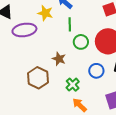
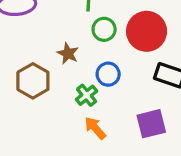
blue circle: (96, 71) -> (108, 74), moved

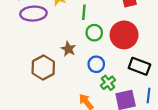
green cross: (87, 95) -> (108, 83), moved

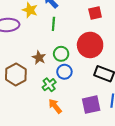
green circle: (94, 33) -> (61, 54), moved
green cross: (108, 83) -> (49, 85), moved

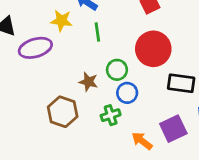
green cross: (49, 85) -> (111, 115), turned 32
orange arrow: (55, 106) -> (142, 141), moved

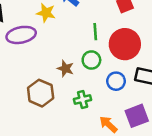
green line: (97, 32) -> (95, 32), moved
blue circle: (127, 93) -> (116, 81), moved

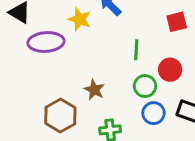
red circle: (125, 44) -> (170, 70), size x0.6
green circle: (91, 60) -> (145, 86), moved

